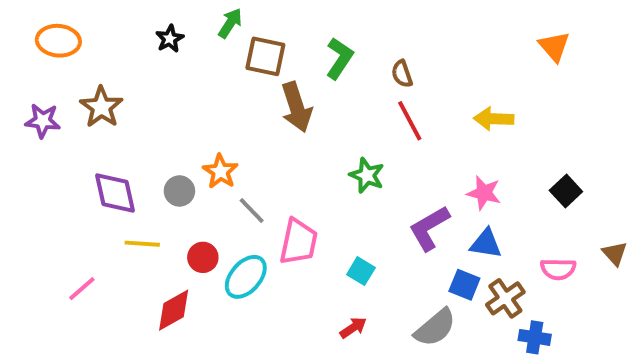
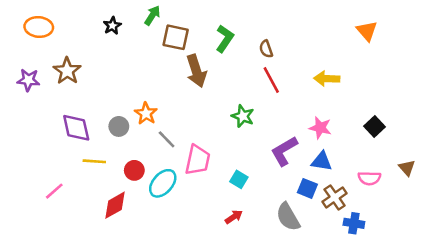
gray semicircle: (435, 328) -> (288, 217), turned 100

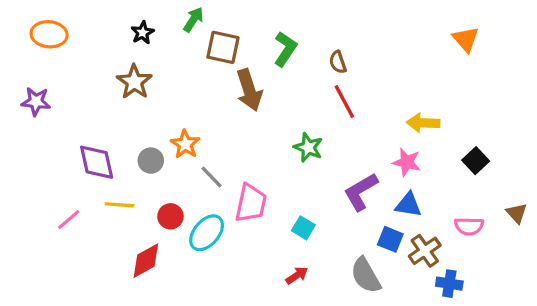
brown star: (67, 71) -> (134, 82), moved
yellow arrow: (327, 79) -> (423, 123), moved
pink line: (54, 191) -> (69, 220), moved

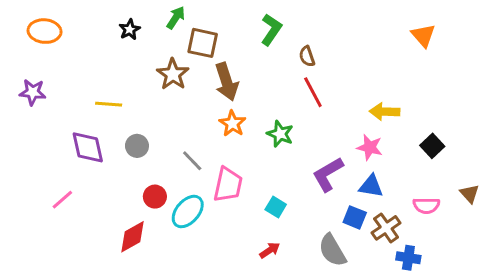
green L-shape: (285, 49) -> (271, 30), moved
brown star: (134, 82) -> (173, 74), moved
orange star: (185, 144) -> (232, 124), moved
yellow line: (120, 205) -> (109, 104), moved

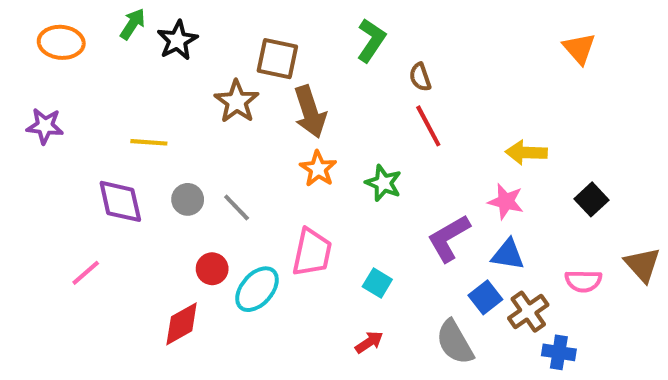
green arrow: (176, 18) -> (133, 24), moved
black star: (130, 30) -> (177, 40), size x1.4
gray line: (192, 161) -> (237, 208), moved
brown triangle: (470, 194) -> (642, 265), size x1.4
blue square: (355, 217) -> (485, 297), turned 30

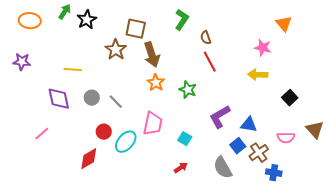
pink star: (506, 201) -> (263, 48), moved

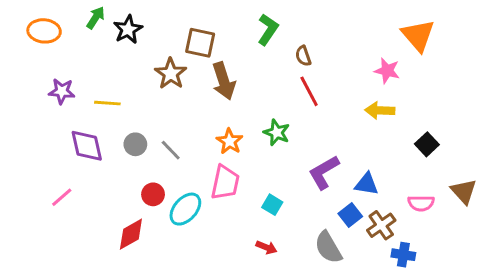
orange triangle: (284, 24) -> (418, 35), size x1.4
purple star: (22, 62) -> (62, 91), moved
orange star: (156, 83) -> (230, 141), moved
red arrow: (181, 168) -> (266, 247), turned 56

